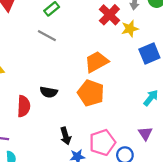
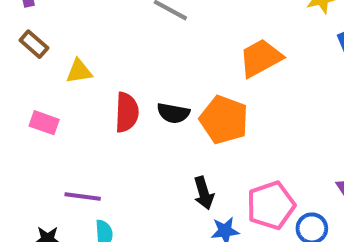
orange pentagon: (91, 93) -> (224, 120), moved
red semicircle: (24, 106) -> (127, 112), moved

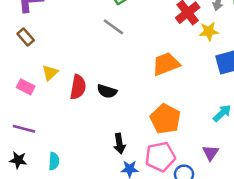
yellow triangle: (79, 71) -> (50, 73), moved, turned -42
orange pentagon: (224, 120) -> (165, 119), moved
purple line: (83, 196) -> (24, 129), moved

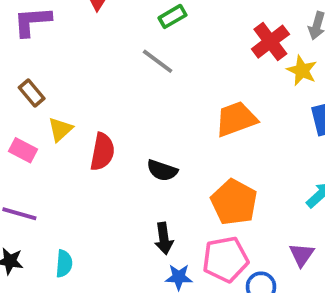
yellow star: (209, 31) -> (302, 70), turned 30
brown rectangle: (26, 37) -> (32, 93), moved
black semicircle: (107, 91) -> (162, 170), moved

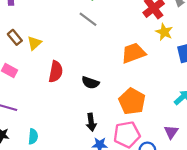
yellow star: (302, 70) -> (164, 32), moved
yellow triangle: (60, 129) -> (34, 43), moved

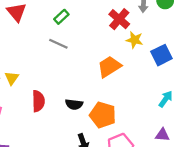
orange pentagon: (132, 101) -> (103, 115), moved
purple triangle: (171, 132) -> (162, 135), turned -48

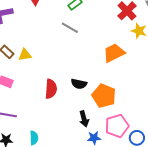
yellow triangle: (12, 78) -> (25, 55), turned 40
red semicircle: (38, 101) -> (51, 89), moved

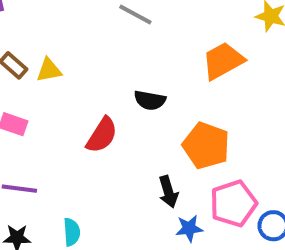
black semicircle: (79, 84) -> (150, 100), moved
red semicircle: (51, 89) -> (102, 135), turned 30

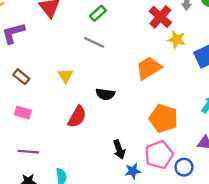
yellow triangle: (49, 70) -> (66, 76), moved, turned -49
orange pentagon: (206, 146) -> (163, 118), moved

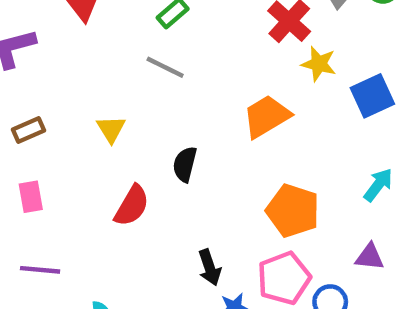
brown rectangle: (21, 77) -> (29, 130), turned -63
black semicircle: (105, 94) -> (185, 164), turned 96
pink rectangle: (23, 113) -> (31, 197), turned 63

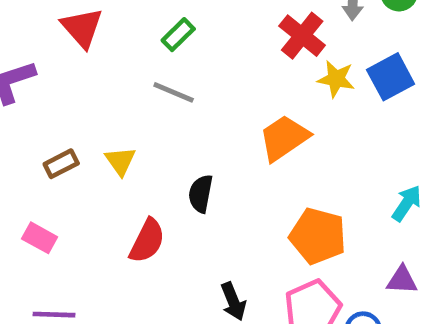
blue square: (372, 96) -> (391, 77), moved
brown rectangle: (29, 130) -> (61, 164), moved
pink rectangle: (31, 197) -> (40, 238), turned -48

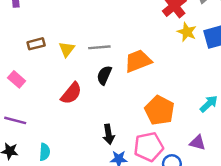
gray line: (174, 92) -> (99, 47), moved, turned -40
orange trapezoid: (284, 138) -> (138, 61), moved

